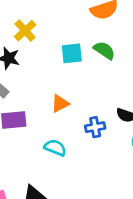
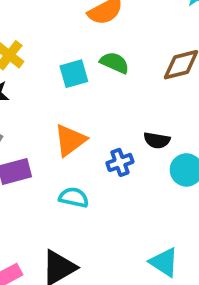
orange triangle: (60, 104) -> (70, 140), size x1.4

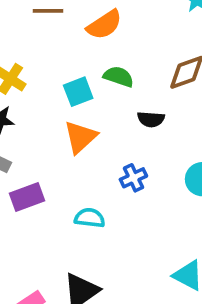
orange triangle: (70, 140) -> (80, 137), moved
black semicircle: (157, 140) -> (151, 119), moved

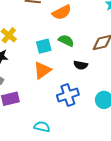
blue cross: (133, 178) -> (68, 95), size x1.5
cyan semicircle: (90, 218) -> (42, 127), moved

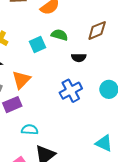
orange triangle: (42, 70) -> (21, 80), moved
cyan semicircle: (42, 127) -> (30, 130), moved

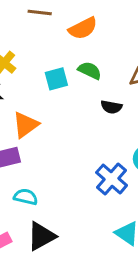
blue cross: (71, 91) -> (112, 179), moved, turned -30

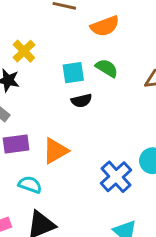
black semicircle: (111, 107) -> (81, 101), moved, turned -30
orange triangle: (26, 125) -> (55, 151), moved

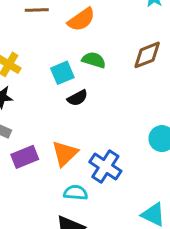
blue cross: (116, 177) -> (105, 166), moved
cyan semicircle: (30, 185) -> (76, 193), moved

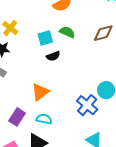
purple rectangle: (25, 157) -> (17, 117), moved, turned -42
blue cross: (105, 166) -> (87, 105), moved

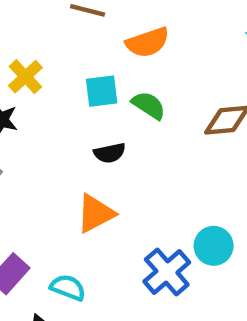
cyan square: (45, 38) -> (102, 91), moved
orange triangle: (40, 92) -> (95, 213), moved

